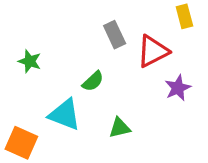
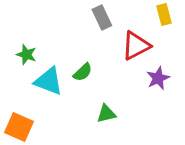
gray rectangle: (115, 35) -> (102, 18), moved
cyan triangle: (65, 115) -> (49, 81), moved

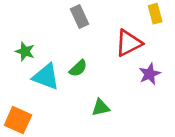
gray rectangle: (102, 18) -> (80, 16), moved

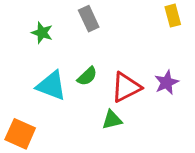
red triangle: (129, 43) -> (126, 87), moved
green star: (25, 51) -> (42, 33), moved

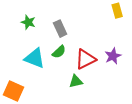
gray rectangle: (89, 19) -> (60, 29), moved

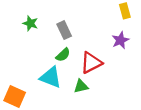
purple star: (113, 56) -> (120, 40), moved
cyan triangle: (35, 58) -> (51, 77), moved

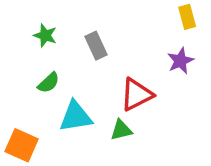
green semicircle: (63, 55) -> (49, 83), moved
cyan triangle: (51, 77) -> (76, 117), turned -30

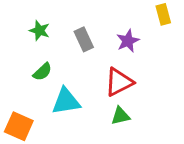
purple star: (180, 61) -> (128, 41), moved
green triangle: (121, 130) -> (120, 116), moved

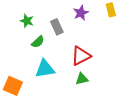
purple star: (128, 41) -> (81, 13), moved
green semicircle: (42, 72) -> (38, 42), moved

